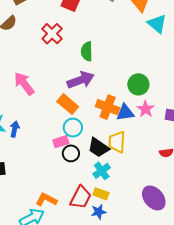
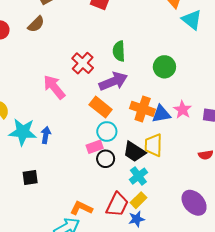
red cross: (52, 34) -> (83, 63), moved
green circle: (138, 84) -> (164, 67), moved
yellow rectangle: (101, 194) -> (138, 200), turned -63

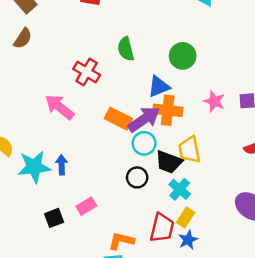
purple arrow: (113, 81) -> (144, 119), moved
blue triangle: (161, 114) -> (159, 86), moved
cyan circle: (107, 131) -> (144, 143), moved
pink rectangle: (95, 147) -> (86, 206), moved

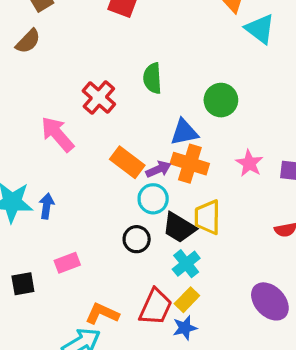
purple arrow: (144, 119) -> (158, 169), size x0.6
black square: (54, 218) -> (23, 284), moved

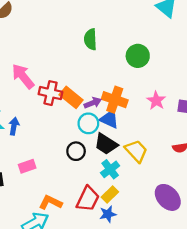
red cross: (99, 98) -> (51, 93), moved, turned -30
blue triangle: (184, 132) -> (109, 119), moved, turned 35
yellow trapezoid: (207, 217) -> (136, 151), moved, turned 135

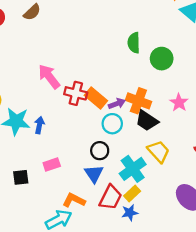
green semicircle: (90, 39) -> (134, 43), moved
blue triangle: (109, 119) -> (94, 174), moved, turned 30
black trapezoid: (106, 144) -> (147, 121), moved
cyan cross: (110, 169) -> (133, 169), size x1.4

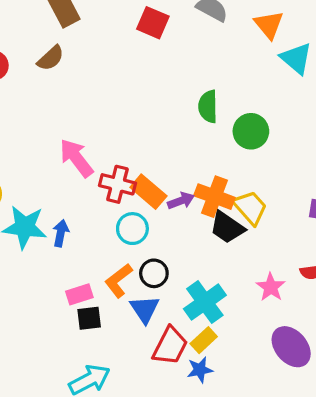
pink star: (179, 103) -> (271, 287), moved
cyan circle: (112, 124) -> (132, 229), moved
yellow trapezoid: (159, 151) -> (250, 208), moved
black square: (21, 177) -> (89, 318), moved
orange L-shape: (74, 200) -> (119, 281), moved, turned -65

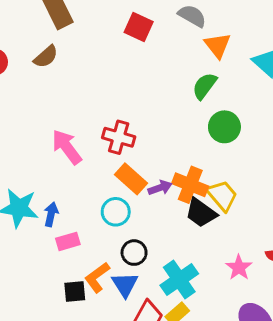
orange triangle: (269, 25) -> (218, 45), moved
green semicircle: (208, 106) -> (205, 86), moved, turned 36
red cross: (117, 184) -> (119, 137), moved
orange L-shape: (119, 281) -> (97, 277), moved
pink rectangle: (79, 294) -> (68, 241), moved

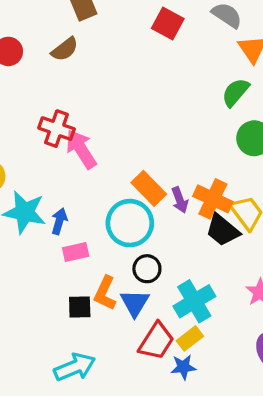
red cross: (119, 137) -> (57, 129), moved
purple arrow: (160, 188) -> (180, 200), turned 85
cyan circle: (116, 212) -> (130, 223), size x1.5
orange L-shape: (97, 277) -> (105, 293), turned -32

